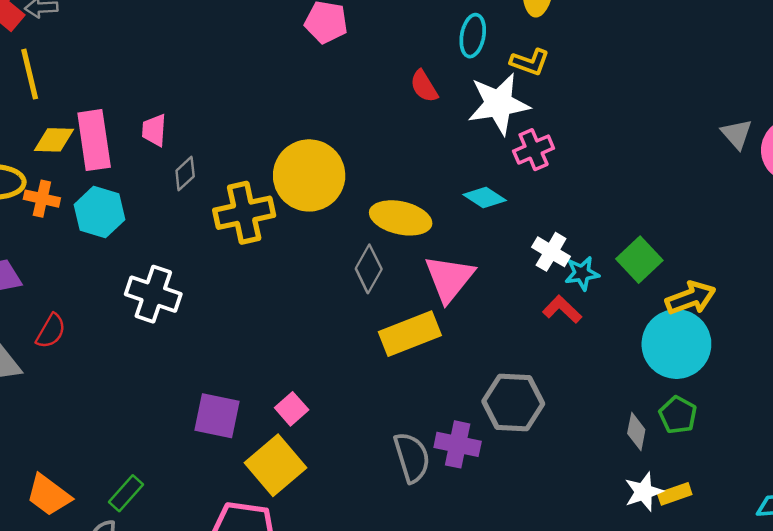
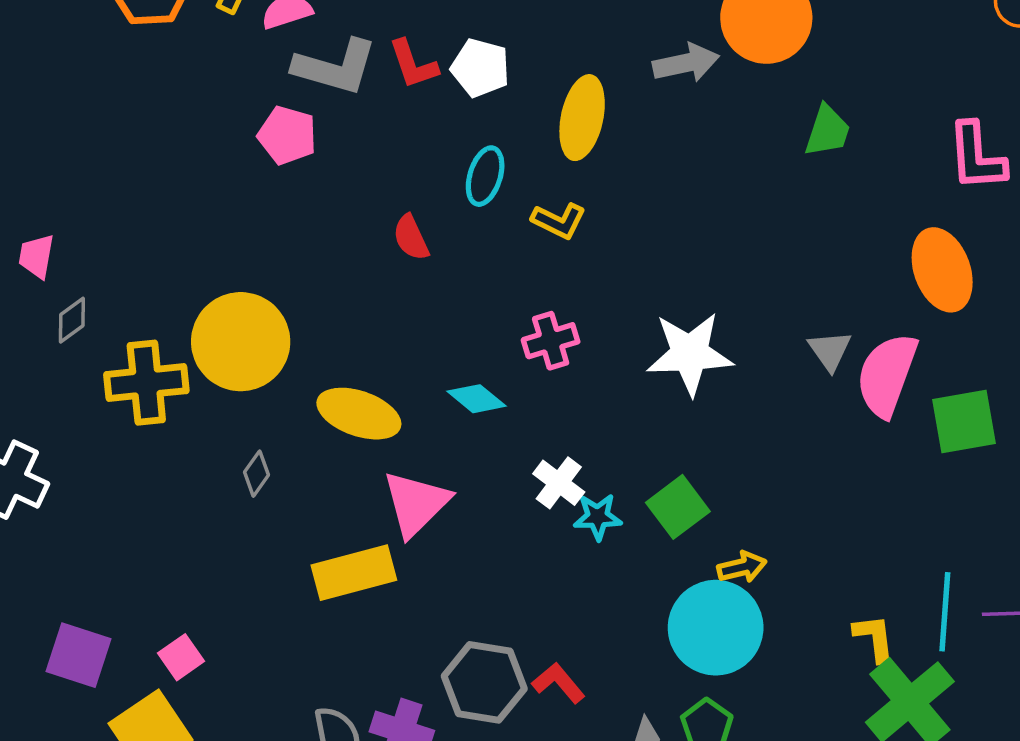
white star: (499, 104) -> (690, 354), moved
gray diamond: (369, 269) -> (257, 474), moved, size x0.7
yellow arrow: (691, 298) -> (742, 567), size x0.7
red L-shape: (562, 309) -> (559, 683), moved

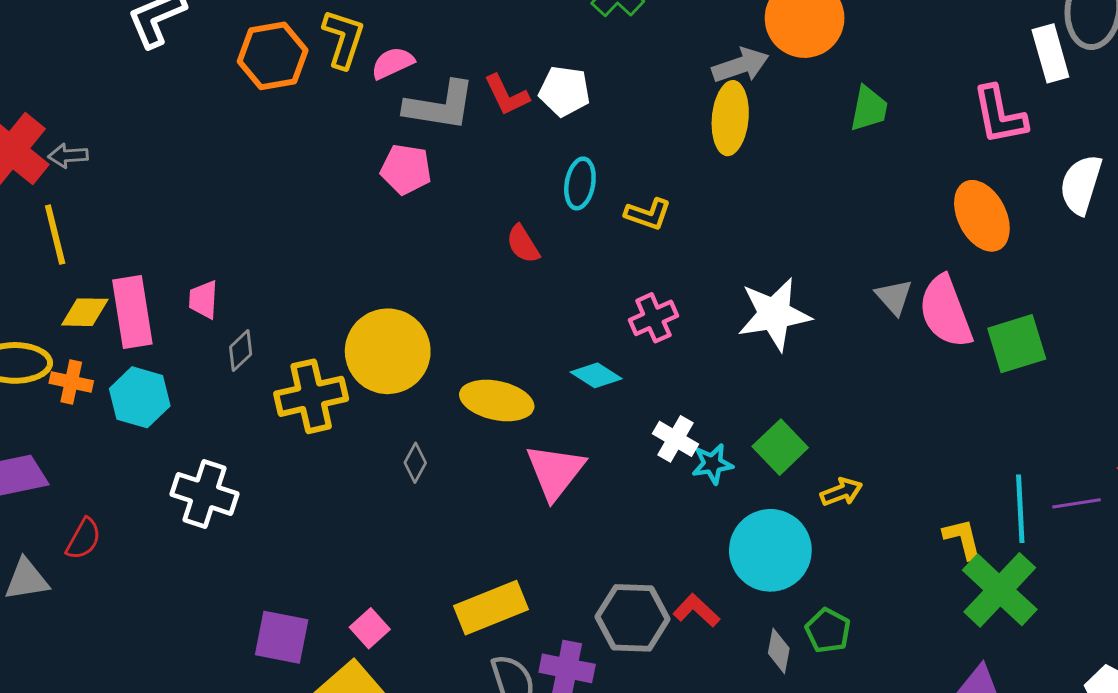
yellow ellipse: (582, 118) -> (730, 118), moved
pink semicircle: (887, 375) -> (946, 312), turned -34
yellow rectangle: (354, 573) -> (491, 608), moved
cyan circle: (716, 628) -> (770, 550), moved

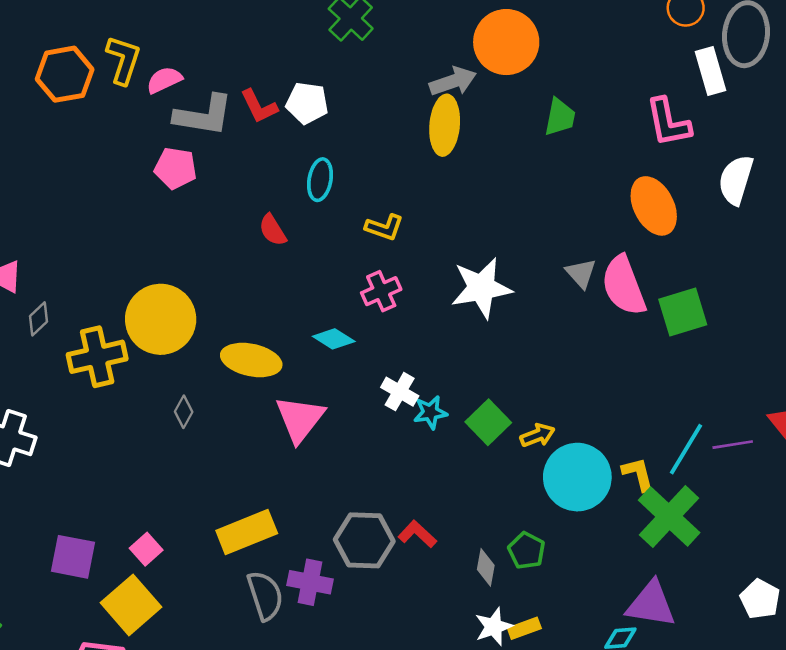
yellow L-shape: (648, 214) -> (384, 227), moved
green square: (780, 447) -> (488, 422), moved
cyan line: (1020, 509) -> (686, 449), turned 34
cyan circle: (770, 550) -> (577, 477), moved

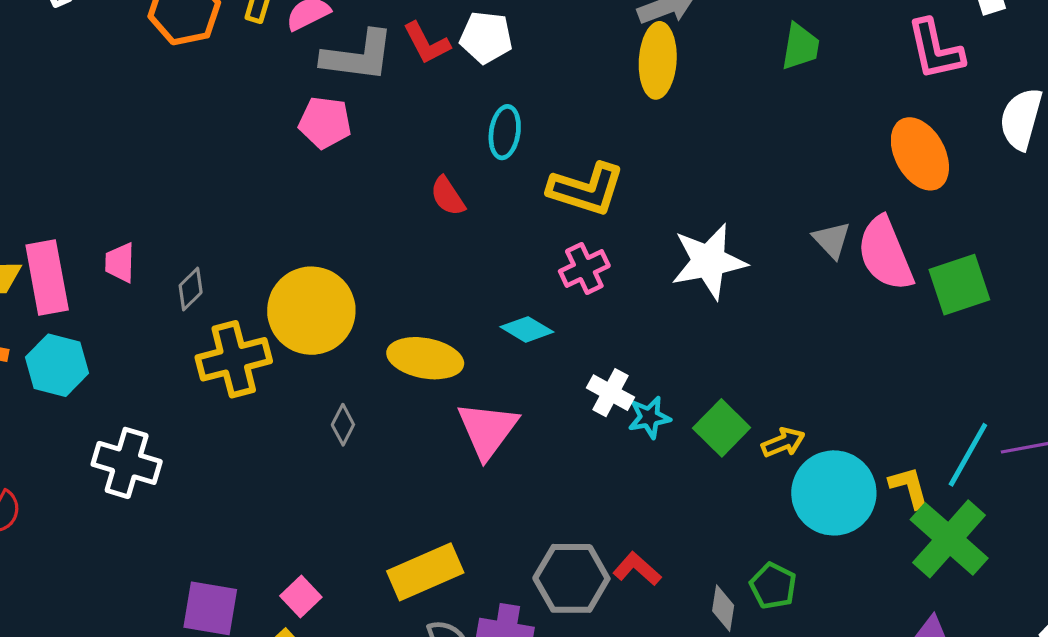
yellow L-shape: (384, 227) -> (586, 189), size x1.6
gray diamond: (39, 319) -> (191, 289), moved

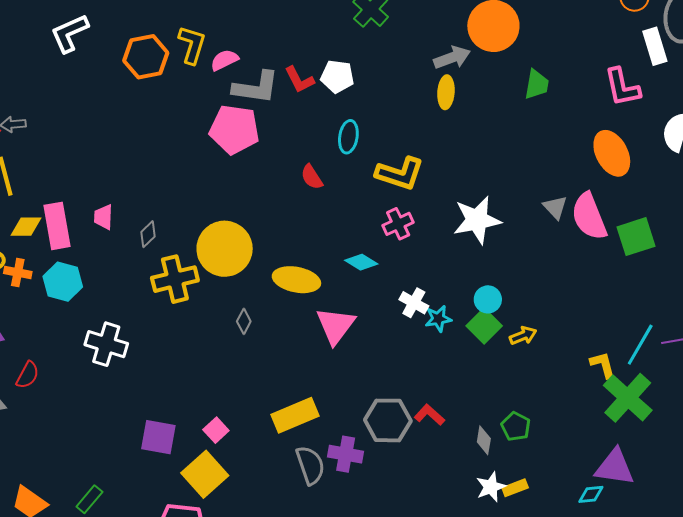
yellow ellipse: (658, 60) -> (446, 92), size x0.7
pink pentagon: (325, 123) -> (234, 129), size x1.5
cyan circle: (834, 493) -> (488, 299), moved, size x0.5

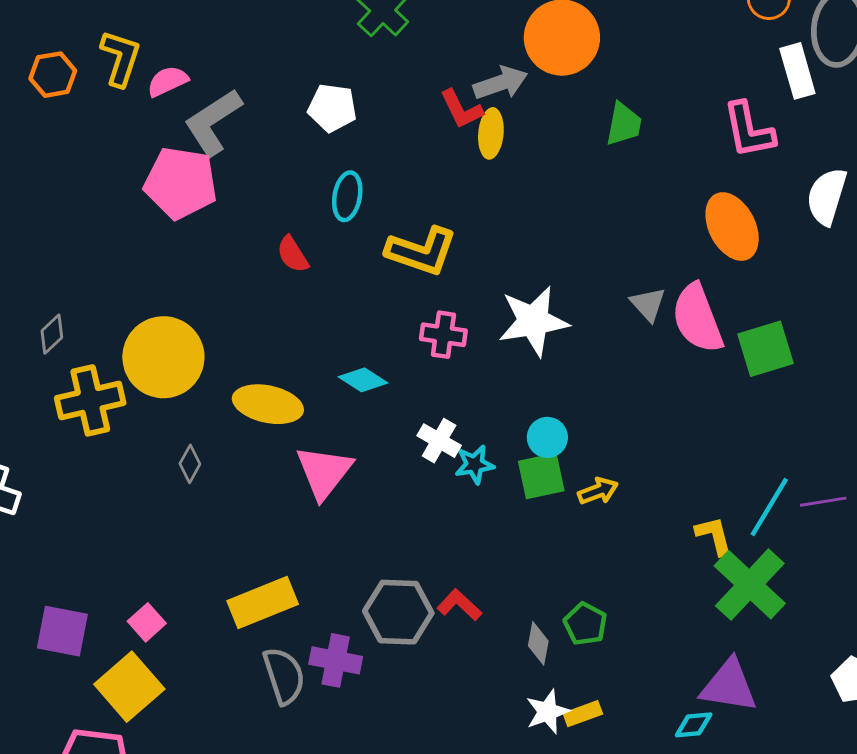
orange hexagon: (146, 57) -> (53, 75), size x0.7
red L-shape: (299, 80) -> (461, 109), moved
gray L-shape: (256, 87) -> (213, 122), turned 138
pink cross: (398, 224) -> (443, 335), moved, turned 32
green square: (484, 326) -> (541, 476), turned 32

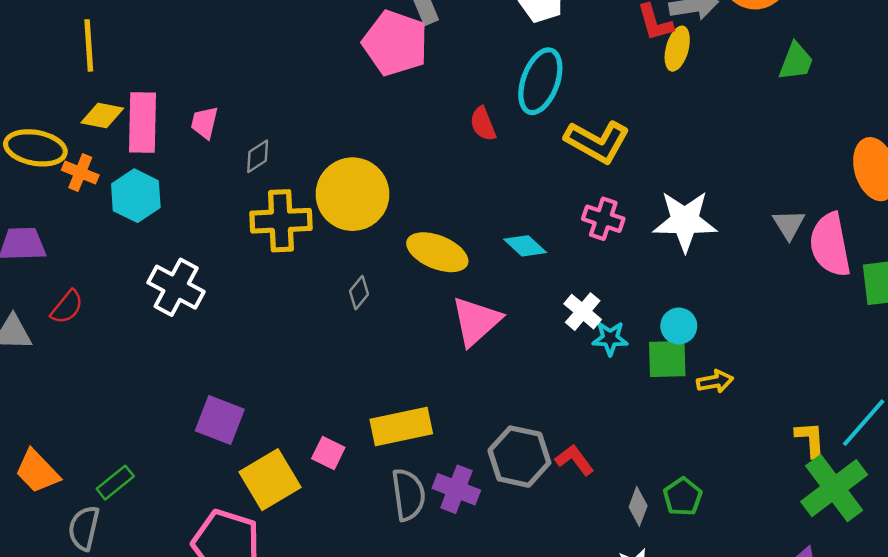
cyan ellipse: (347, 196) -> (540, 81), size x1.5
pink square: (147, 622) -> (328, 453), moved, turned -32

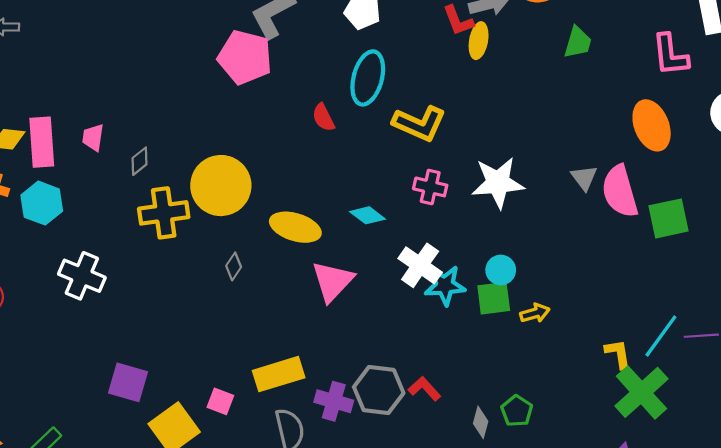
white cross: (583, 312) -> (420, 265), size x1.4
cyan star: (610, 338) -> (445, 285), size x1.4
purple cross: (456, 489) -> (334, 401), moved

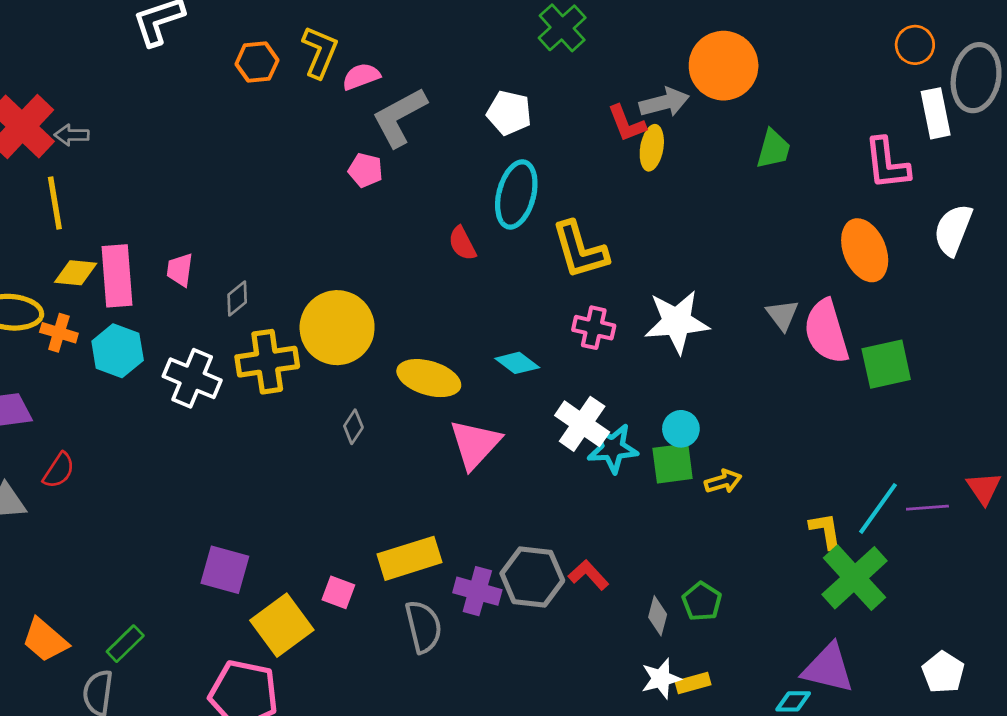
pink pentagon: (245, 57) -> (365, 170), size x0.5
yellow L-shape: (419, 124) -> (580, 250), turned 50
white cross: (82, 276) -> (192, 378), moved

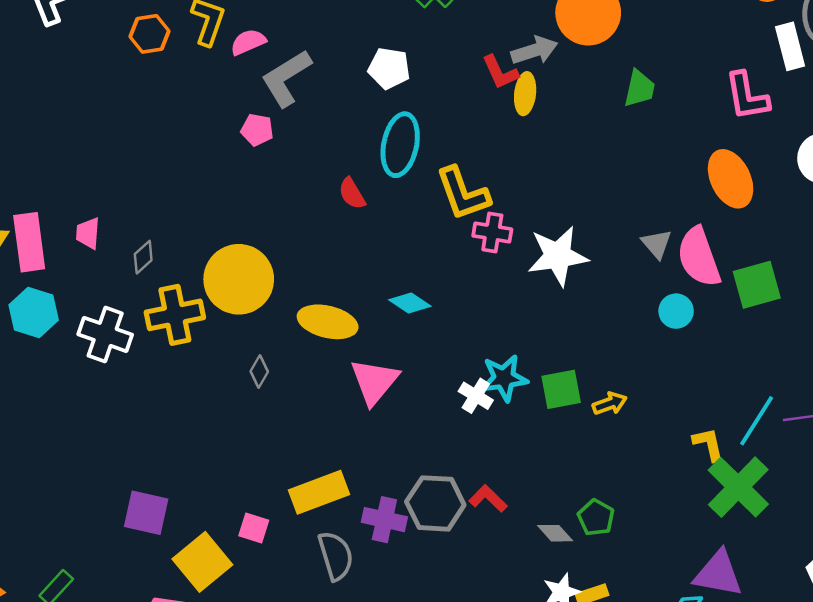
pink cross: (594, 328) -> (492, 232), moved
white cross: (582, 424) -> (476, 396), moved, size x0.7
cyan circle: (681, 429) -> (676, 311), moved
gray diamond: (658, 616) -> (555, 533), turned -54

